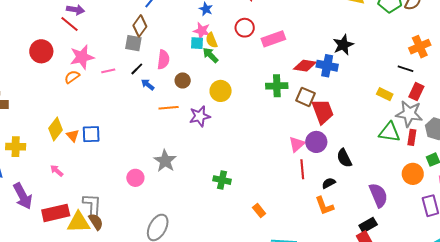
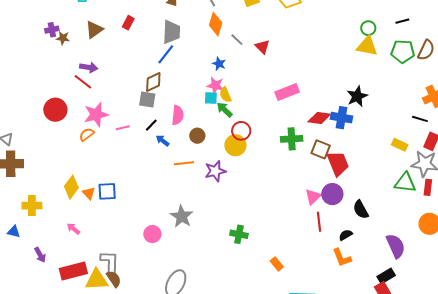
brown diamond: (140, 26) -> (153, 82), turned 30
red circle: (245, 28) -> (241, 131), moved
purple arrow: (23, 196) -> (40, 255), size x0.6

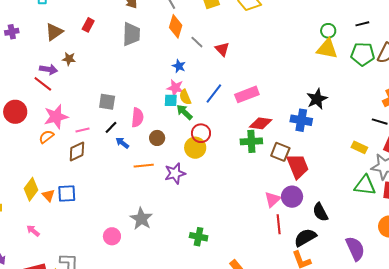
brown star: (63, 38) -> (69, 59), moved
blue line: (166, 54) -> (214, 93), moved
brown diamond: (153, 82) -> (77, 151), moved
red diamond: (319, 118) -> (261, 123), moved
black semicircle: (346, 235) -> (305, 238), size x1.6

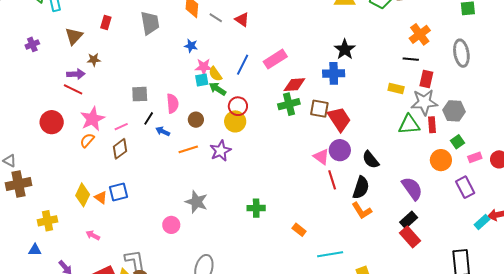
blue star: (179, 66) -> (191, 46), moved
pink triangle: (273, 199) -> (321, 157), turned -30
black semicircle: (305, 238) -> (361, 188), turned 150

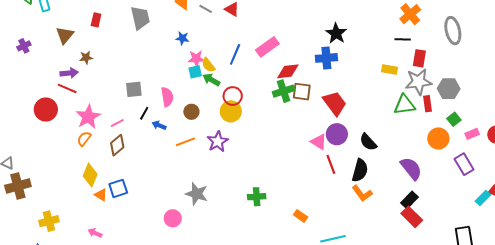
brown square: (319, 109) -> (302, 92), moved
red circle: (52, 122) -> (46, 110), moved
yellow diamond: (83, 195) -> (90, 175), moved

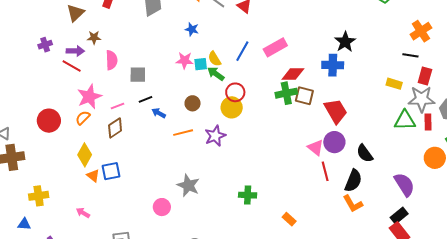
purple cross: (24, 46) -> (45, 45), moved
pink star: (196, 59) -> (185, 60), moved
pink semicircle: (167, 97) -> (112, 60), moved
red circle: (46, 110) -> (49, 121), moved
black line: (144, 113) -> (145, 99), turned 32

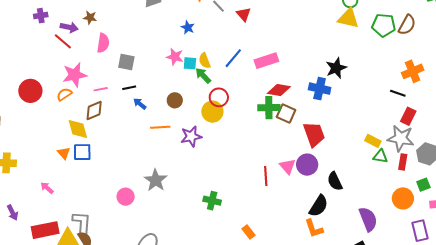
yellow rectangle: (394, 84) -> (373, 141), moved
green triangle: (405, 120) -> (380, 156), size x0.7
yellow diamond: (85, 155) -> (78, 129), moved, turned -55
red line: (325, 171) -> (266, 176), moved

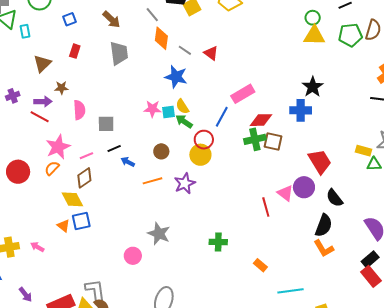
blue star: (188, 27) -> (176, 77), moved, size x1.6
blue line: (233, 58) -> (222, 117), moved
red trapezoid: (314, 134) -> (320, 162), moved
pink arrow: (47, 188) -> (37, 247), moved

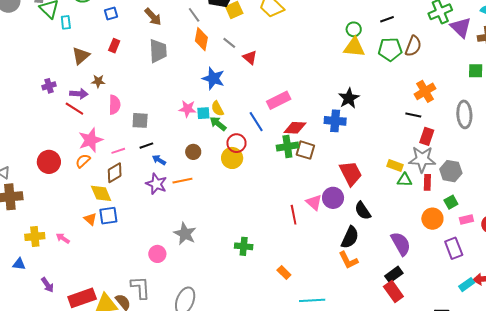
gray line: (185, 50) -> (229, 43), moved
blue line: (222, 117) -> (256, 122), turned -65
purple star: (185, 183) -> (156, 184), moved, turned -30
gray L-shape: (95, 290) -> (140, 287), moved

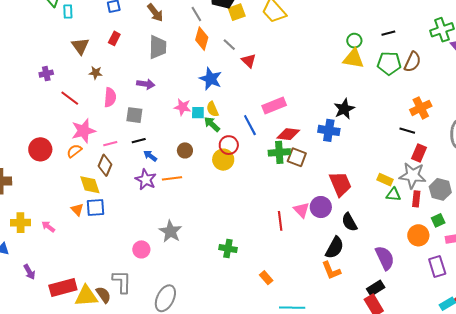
brown triangle: (81, 56) -> (80, 46), turned -30
purple arrow: (79, 94) -> (146, 84), moved
brown diamond: (115, 173) -> (105, 165), turned -40

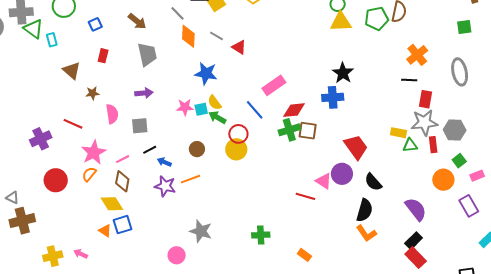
purple cross: (46, 74) -> (41, 139), moved, size x1.5
red line: (280, 221) -> (305, 196), turned -54

